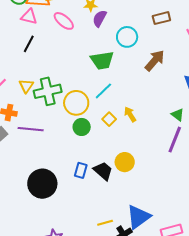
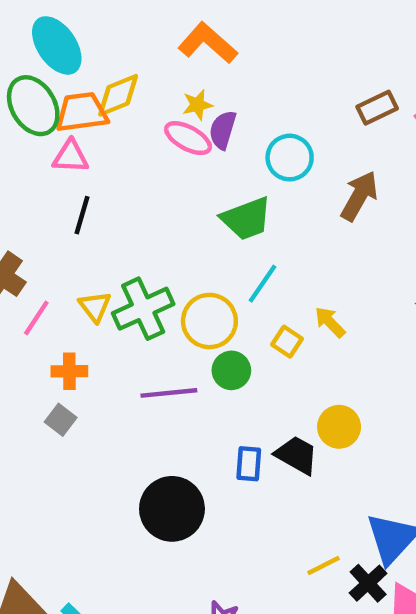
brown rectangle: (161, 18) -> (377, 108), moved
pink ellipse: (64, 21) -> (188, 138), moved
purple line: (31, 129) -> (169, 393), moved

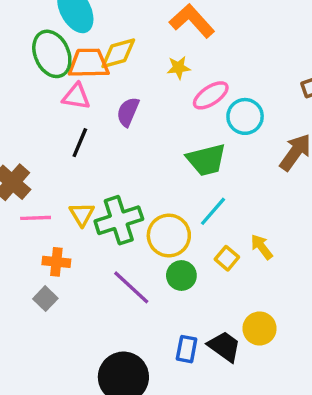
purple semicircle: (223, 130) -> (128, 112), moved
pink ellipse: (188, 138) -> (211, 95), moved, turned -69
pink line: (36, 318) -> (36, 218), turned 48
purple line: (169, 393) -> (131, 287), turned 42

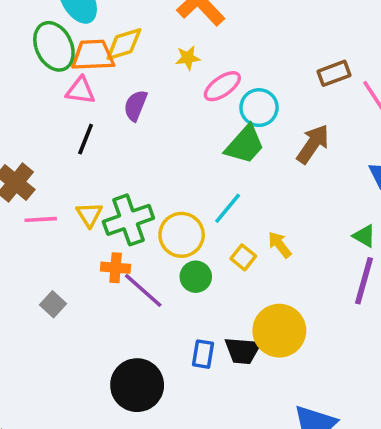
green trapezoid: (206, 160) -> (245, 145), moved, turned -33
orange cross: (56, 262) -> (116, 268), moved
yellow circle: (260, 328) -> (279, 331), size x1.5
black trapezoid: (224, 347) -> (243, 350), turned 150

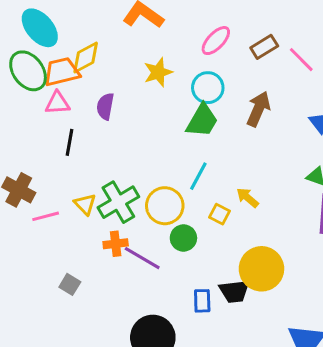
yellow star: (188, 58) -> (158, 72), moved, size x1.4
pink ellipse: (222, 86) -> (216, 41), moved

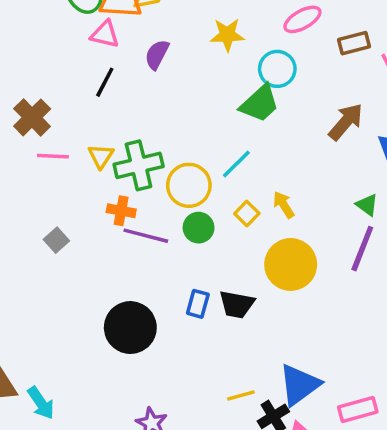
brown arrow: (258, 109) -> (346, 122), moved
purple line: (142, 258) -> (146, 236), turned -33
yellow circle: (261, 269) -> (291, 264), moved

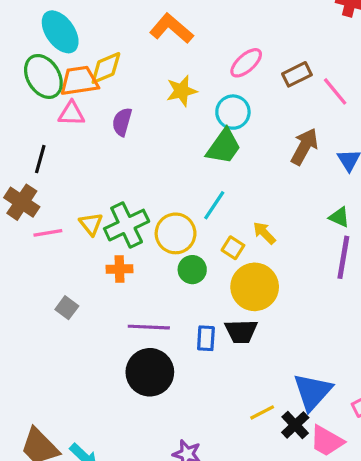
black line: (105, 82) -> (40, 159), moved
purple line: (146, 236) -> (149, 327), moved
yellow circle: (291, 264) -> (255, 287), moved

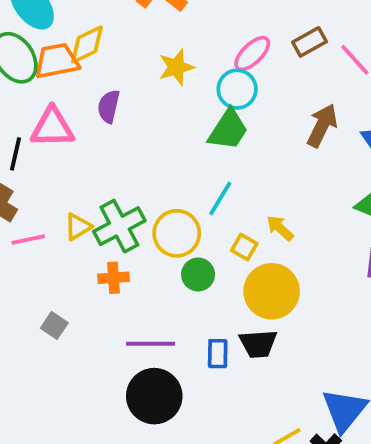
pink ellipse: (246, 63) -> (252, 54), moved
pink triangle: (71, 114) -> (52, 127), moved, size x1.4
yellow triangle: (91, 224) -> (78, 227), turned 40

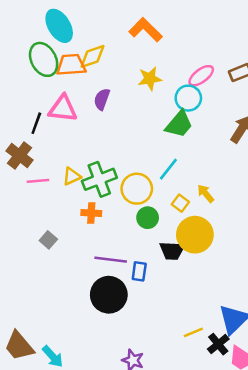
black trapezoid: (258, 344) -> (172, 251), moved
blue rectangle: (218, 354) -> (139, 271), moved

